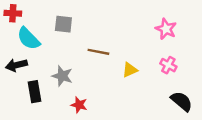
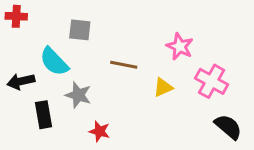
pink star: (166, 29) -> (180, 47), moved
cyan semicircle: (28, 39) -> (54, 62), moved
pink cross: (168, 65) -> (212, 81), size x1.5

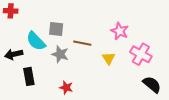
gray square: (80, 30) -> (56, 29), moved
yellow triangle: (163, 87) -> (109, 58), turned -40
gray star: (78, 95) -> (60, 54), moved

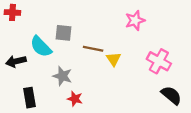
pink star: (120, 31) -> (135, 20), moved, turned 30
gray star: (60, 54) -> (62, 76), moved
yellow triangle: (109, 58) -> (113, 59), moved
black rectangle: (29, 76) -> (30, 98), moved

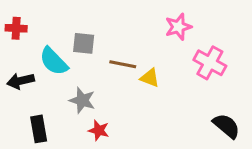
red cross: (12, 12) -> (16, 28), moved
yellow triangle: (113, 59) -> (150, 78), turned -35
pink cross: (159, 61) -> (210, 63), moved

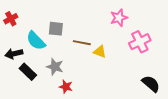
red cross: (16, 28) -> (11, 19), turned -32
pink cross: (210, 63) -> (140, 42), turned 35
black rectangle: (39, 129) -> (28, 72), moved, turned -36

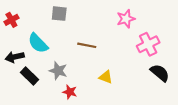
gray square: (56, 29) -> (59, 14), moved
yellow triangle: (100, 52) -> (106, 77), moved
black semicircle: (151, 84) -> (160, 73), moved

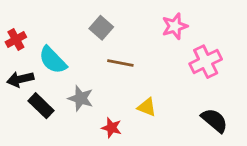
gray square: (59, 14) -> (101, 28), moved, turned 35
red cross: (11, 20) -> (16, 39), moved
black semicircle: (160, 73) -> (214, 120), moved
red star: (70, 92) -> (111, 128), moved

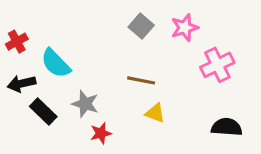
gray square: (101, 28) -> (141, 26), moved
brown line: (120, 63) -> (141, 80), moved
black semicircle: (214, 120) -> (227, 127), turned -36
red star: (111, 128) -> (101, 133), moved, turned -30

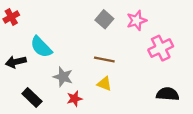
red cross: (17, 42) -> (11, 17), moved
black rectangle: (43, 112) -> (32, 97), moved
yellow triangle: (155, 113) -> (104, 84), moved

